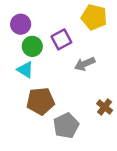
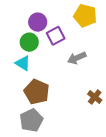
purple circle: (21, 24) -> (38, 22), moved
brown pentagon: (40, 101) -> (37, 92), turned 30
gray pentagon: (66, 126) -> (31, 120), moved

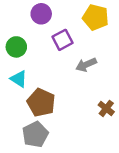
purple circle: (38, 22) -> (41, 14), moved
green circle: (29, 42) -> (16, 47), moved
cyan triangle: (23, 63) -> (19, 79), moved

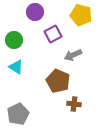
brown pentagon: (41, 103) -> (58, 81), moved
brown cross: (106, 108) -> (74, 104), moved, turned -32
gray pentagon: (35, 134) -> (18, 114), moved

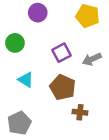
purple square: (53, 34) -> (62, 53), moved
gray arrow: (73, 55) -> (92, 59), moved
cyan triangle: (16, 67) -> (26, 80), moved

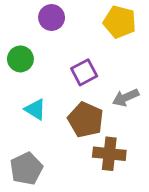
gray arrow: (92, 59) -> (126, 97), moved
brown cross: (80, 112) -> (109, 154), size x1.5

